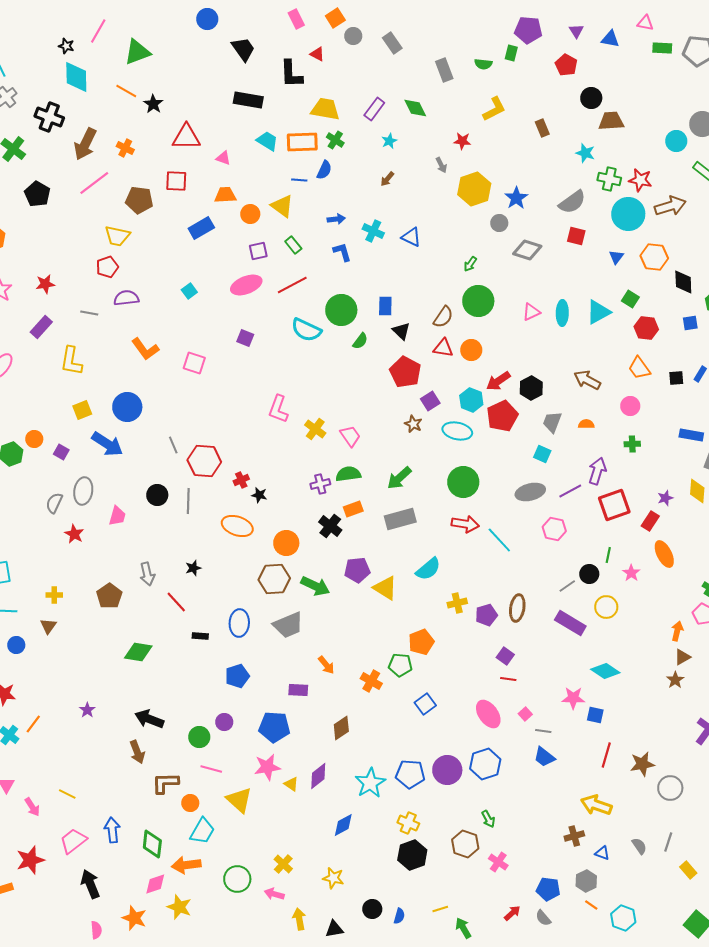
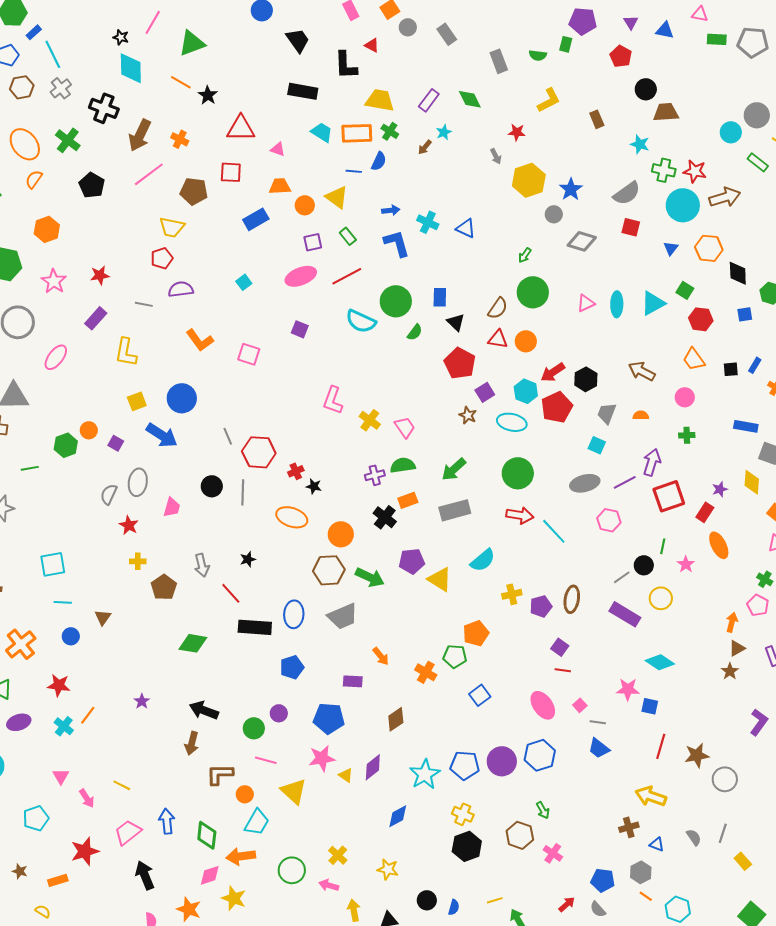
brown arrow: (387, 179) -> (425, 147), moved
blue L-shape: (342, 252) -> (397, 243), size x1.4
yellow cross: (54, 595) -> (138, 561), moved
black rectangle: (200, 636) -> (255, 627), size x2.0
brown arrow: (137, 752) -> (192, 743), turned 35

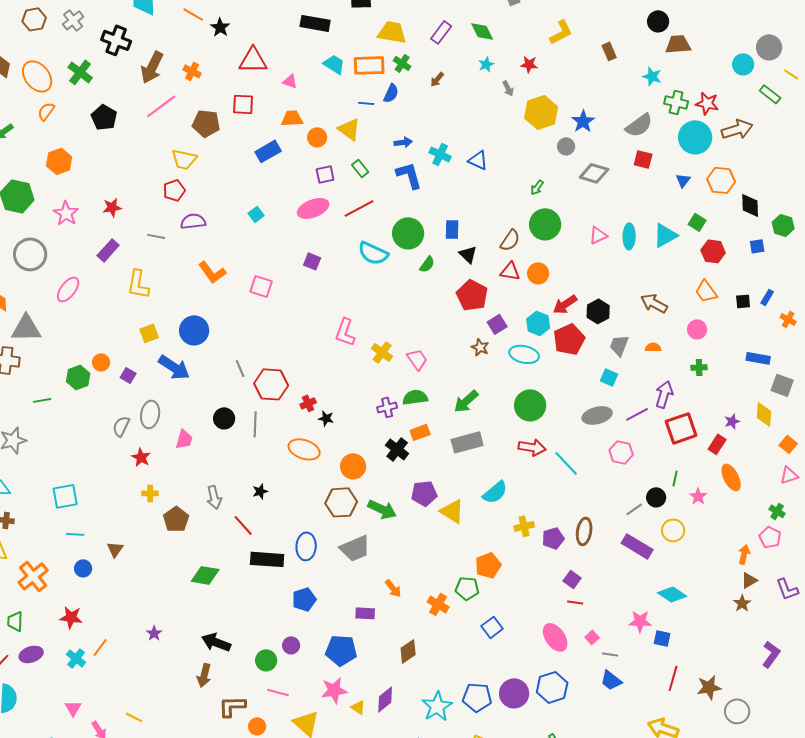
cyan star: (444, 132) -> (486, 64), moved

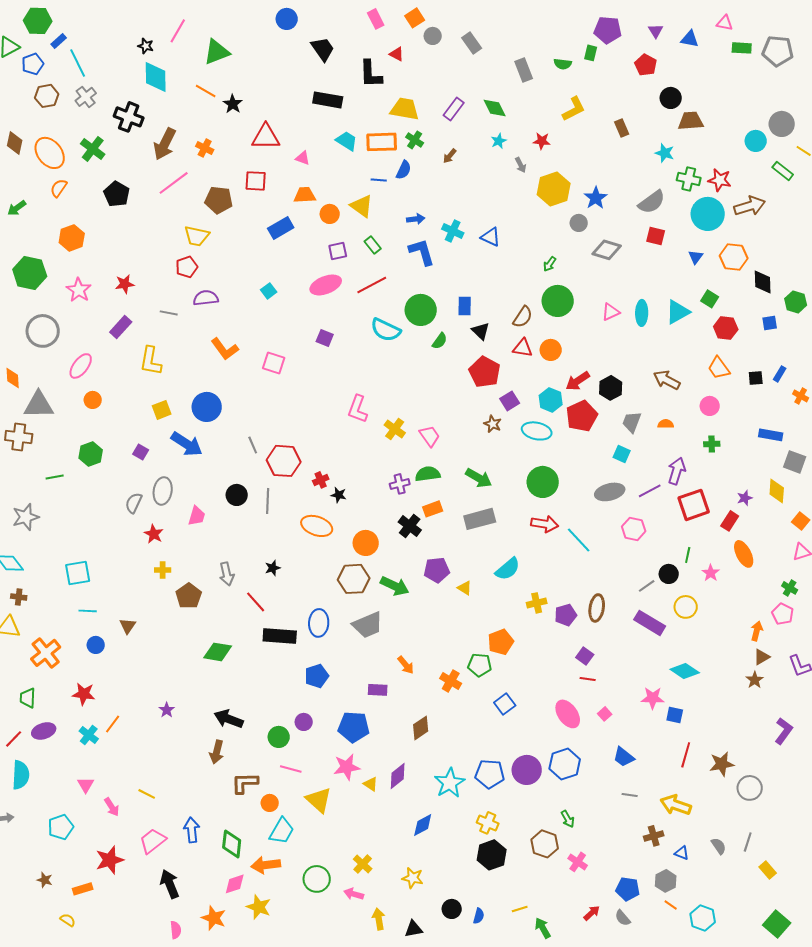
orange circle: (101, 362) -> (93, 400), moved
green arrow: (466, 401) -> (479, 478), turned -108
yellow triangle: (452, 511) -> (465, 588), size x0.6
gray line: (610, 654) -> (630, 795), moved

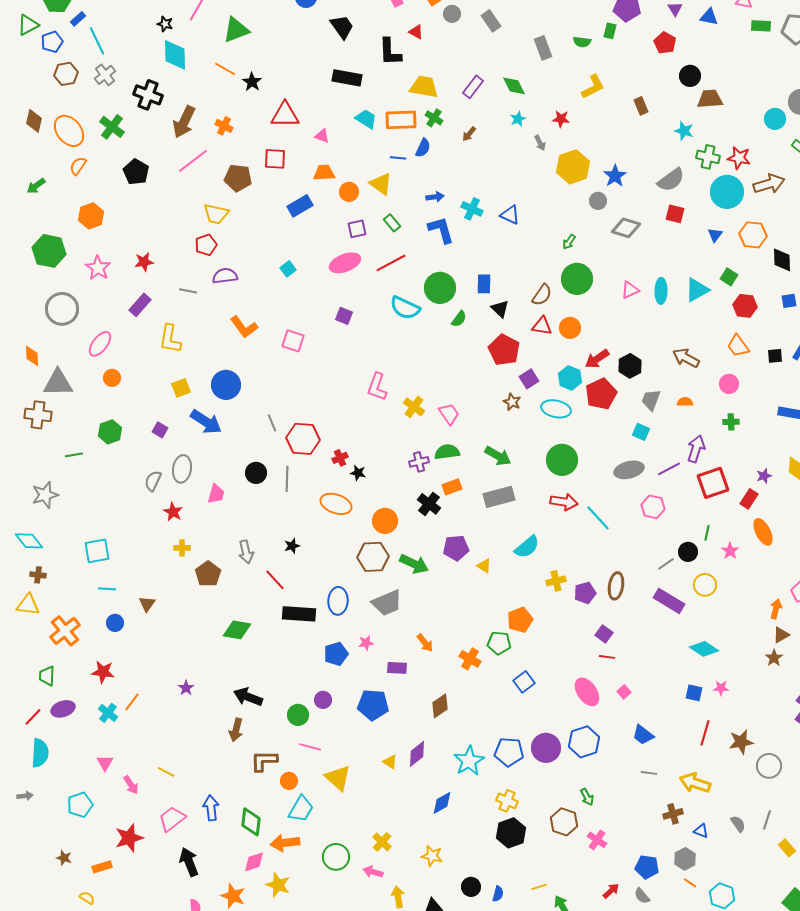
pink star: (653, 698) -> (721, 688), moved, size x0.7
pink star: (347, 767) -> (366, 643), moved, size x0.6

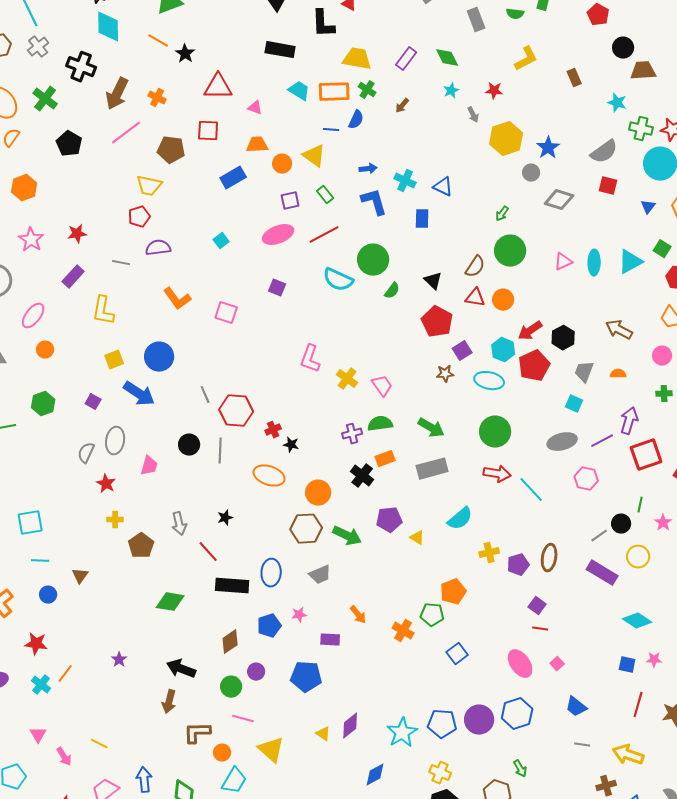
blue rectangle: (484, 284) -> (422, 219), moved
brown star: (512, 402) -> (445, 374), turned -30
gray trapezoid: (387, 603) -> (320, 575), size x0.7
brown diamond: (440, 706) -> (230, 642), moved

